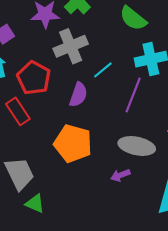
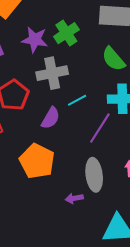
gray ellipse: (137, 146) -> (94, 175), turned 60

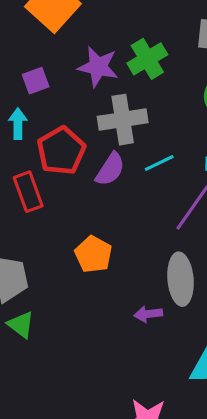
purple semicircle: (51, 118) -> (110, 169), moved
orange pentagon: (37, 161) -> (93, 254), size x0.7

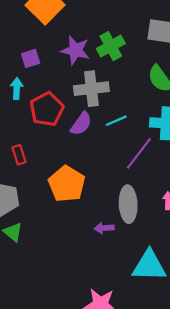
red rectangle: (28, 192) -> (19, 155), moved, size x0.7
orange pentagon: (93, 254) -> (67, 184), size x1.4

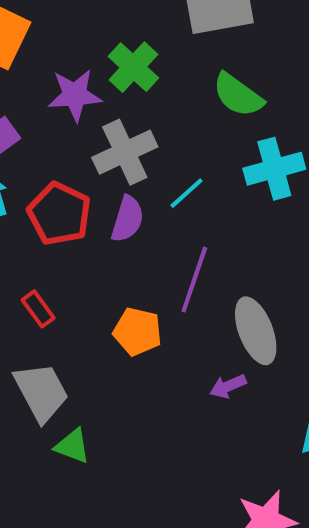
purple line: (139, 153) -> (194, 280), moved
orange pentagon: (67, 184) -> (138, 332), size x0.7

